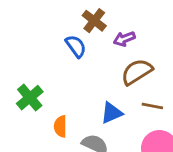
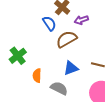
brown semicircle: (137, 72) -> (67, 39), moved

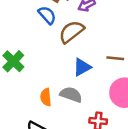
orange semicircle: (37, 76) -> (46, 97), moved

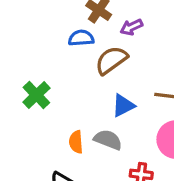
blue semicircle: (47, 15) -> (81, 38), turned -54

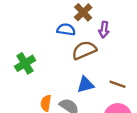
purple arrow: (131, 27) -> (104, 30), turned -70

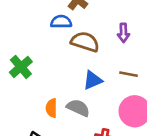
purple arrow: (104, 30) -> (123, 33), moved
brown semicircle: (84, 50) -> (85, 42), turned 50

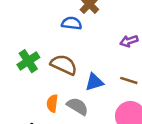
purple arrow: (123, 33) -> (129, 41), turned 66
brown semicircle: (85, 42) -> (64, 65), moved

